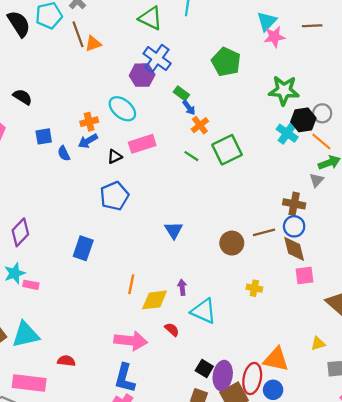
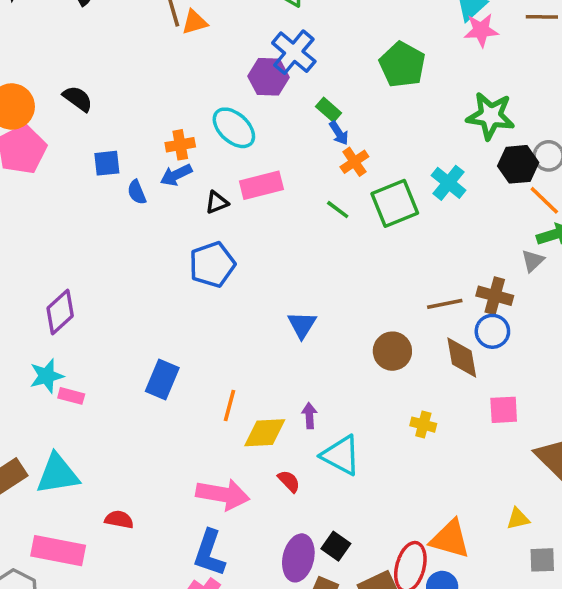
cyan cross: (287, 133) -> (448, 183), moved
brown line: (264, 232) -> (445, 304), moved
blue rectangle: (83, 248) -> (162, 380), moved
brown diamond: (294, 249) -> (462, 358), moved
purple ellipse: (223, 375) -> (298, 558), moved

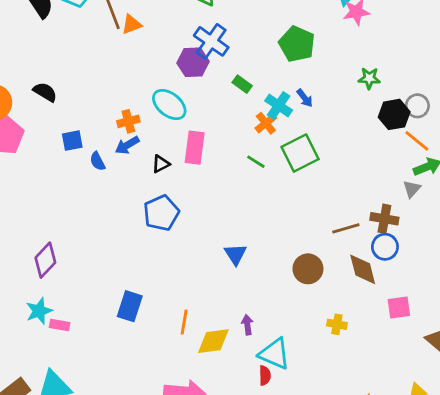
green star: (490, 116) -> (369, 78), size x0.6
blue arrow: (339, 133) -> (305, 98), moved
cyan cross: (448, 183) -> (279, 105), moved
pink rectangle: (261, 185) -> (195, 148), turned -64
red semicircle: (289, 481) -> (265, 375), moved, turned 48

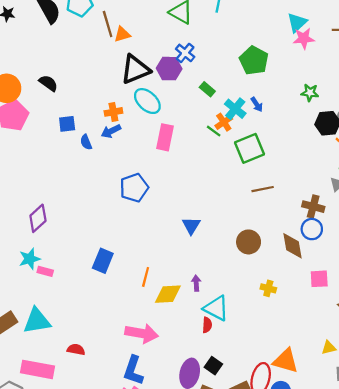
blue cross: (211, 41) -> (185, 53), size x0.7
green line: (256, 162) -> (214, 131), moved
black triangle: (161, 164) -> (135, 69), moved, size x2.0
brown line: (346, 228) -> (263, 189), moved

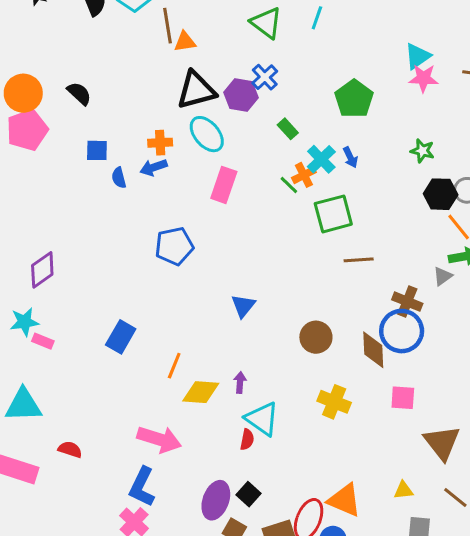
brown line: (263, 189) -> (359, 260), moved
blue circle: (312, 229) -> (402, 331), size x1.5
yellow cross: (268, 288) -> (334, 402), size x1.5

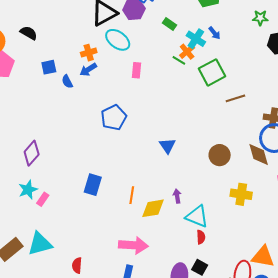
pink rectangle: (224, 185) -> (137, 70), size x0.7
pink rectangle: (43, 341) -> (43, 199), turned -64
red semicircle: (247, 440) -> (201, 237), moved
red semicircle: (70, 449) -> (77, 265), turned -91

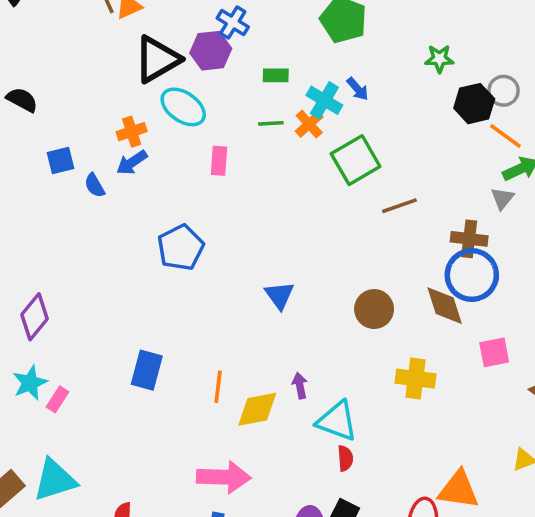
green rectangle: (169, 24) -> (276, 75), turned -32
green line: (179, 60) -> (271, 123), moved, turned -32

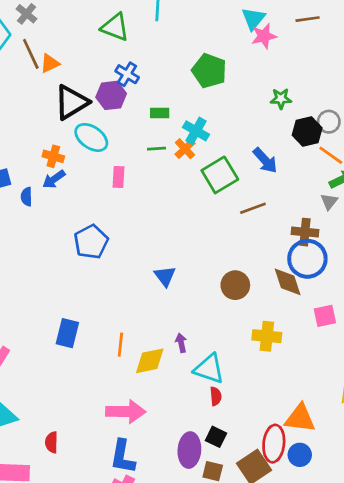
blue arrow: (358, 89) -> (265, 160), moved, size x1.5
orange cross: (132, 132) -> (53, 156), turned 35
blue semicircle: (95, 185) -> (26, 197), turned 30

